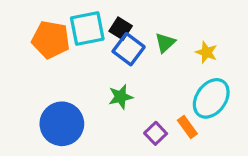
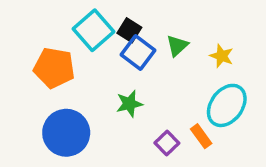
cyan square: (87, 28) -> (94, 30), turned -30
orange pentagon: (51, 40) -> (54, 68), moved

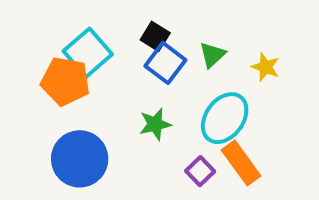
cyan square: (94, 30) -> (88, 53), moved
cyan ellipse: (227, 105) -> (225, 118), moved
orange rectangle: (201, 136) -> (241, 163), size x1.5

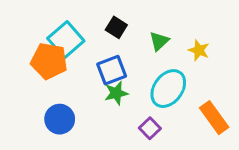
blue square: (165, 63) -> (112, 70), moved, turned 32
blue circle: (80, 159) -> (60, 119), size x0.7
orange rectangle: (241, 163) -> (214, 118), moved

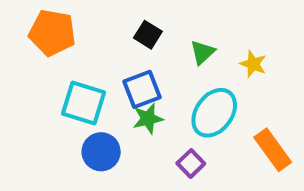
cyan square: (66, 40) -> (84, 103), moved, turned -32
orange pentagon: (49, 61) -> (52, 33), moved
blue circle: (60, 119) -> (101, 152), moved

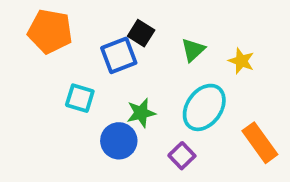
blue square: (142, 89) -> (119, 55), moved
cyan square: (84, 103) -> (80, 98), size x0.7
blue circle: (101, 152) -> (119, 141), moved

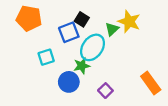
yellow star: (241, 61) -> (129, 22), moved, size x1.5
cyan square: (80, 98) -> (46, 57), turned -35
cyan ellipse: (204, 107) -> (92, 47), moved

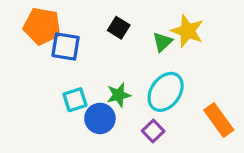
blue square: (69, 32) -> (66, 47), moved, turned 30
cyan ellipse: (92, 47) -> (166, 92), moved
cyan square: (46, 57) -> (75, 100), moved

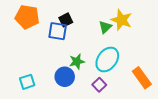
black square: (119, 28) -> (66, 20), moved, turned 32
blue square: (66, 47) -> (58, 31), moved
cyan square: (75, 100) -> (27, 82), moved

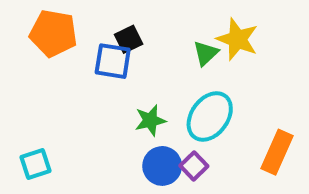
blue circle: (65, 77) -> (162, 166), moved
orange rectangle: (142, 78) -> (277, 152), turned 60
cyan square: (27, 82) -> (35, 164), moved

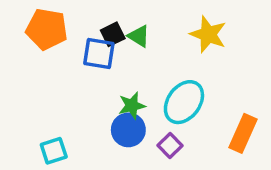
green triangle: (206, 53) -> (139, 36), moved, turned -45
cyan square: (35, 164) -> (54, 151), moved
blue circle: (162, 166) -> (128, 130), moved

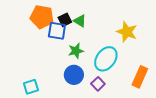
orange pentagon: (47, 29) -> (42, 17), moved
yellow star: (208, 34) -> (127, 32), moved
green star: (132, 106) -> (76, 51), moved

